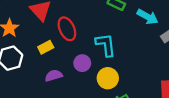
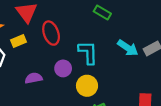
cyan arrow: (148, 17) -> (128, 48), moved
yellow rectangle: (46, 47) -> (18, 41), moved

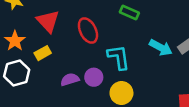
red ellipse: (51, 33) -> (88, 31), moved
purple semicircle: (34, 78) -> (70, 79), moved

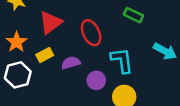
red triangle: (48, 21) -> (51, 23), turned 35
purple semicircle: (70, 79) -> (71, 63), moved

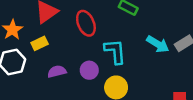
purple semicircle: (71, 63) -> (57, 72), moved

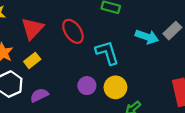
purple circle: (89, 70) -> (87, 86), moved
purple semicircle: (57, 72) -> (39, 95), moved

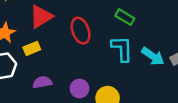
cyan L-shape: (107, 53) -> (122, 49), moved
purple semicircle: (39, 95) -> (42, 82), moved

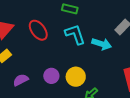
cyan arrow: (153, 56) -> (102, 44), moved

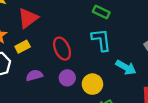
red ellipse: (38, 30) -> (62, 49), moved
cyan arrow: (102, 44) -> (126, 67), moved

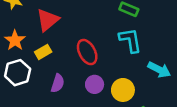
purple semicircle: (34, 75) -> (58, 83), turned 126

